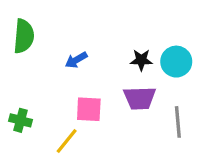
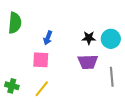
blue arrow: (76, 60) -> (48, 38), turned -40
pink square: (89, 109) -> (41, 60), moved
green cross: (21, 120) -> (12, 86), moved

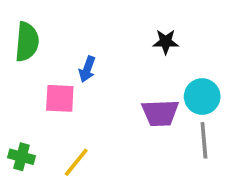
black star: (89, 38) -> (166, 42), moved
cyan circle: (111, 39) -> (202, 97), moved
pink square: (41, 60) -> (60, 98), moved

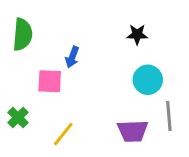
cyan circle: (202, 97) -> (148, 80), moved
purple trapezoid: (160, 113) -> (133, 131), moved
green cross: (21, 157) -> (18, 117), moved, turned 30

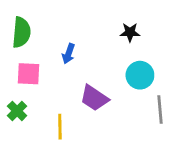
pink square: (50, 81) -> (28, 74), moved
purple trapezoid: (133, 131) -> (94, 98), moved, turned 36
yellow line: (63, 134) -> (60, 127), turned -40

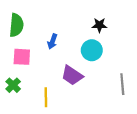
cyan circle: (140, 75) -> (92, 50), moved

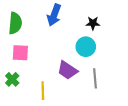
blue arrow: (52, 42) -> (54, 15), moved, size x1.5
gray line: (122, 84) -> (95, 78), moved

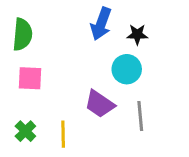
blue arrow: (54, 15) -> (101, 24), moved
green cross: (12, 79) -> (25, 131), moved

